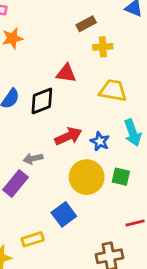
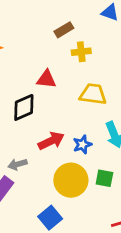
blue star: (100, 141) -> (82, 145), turned 30

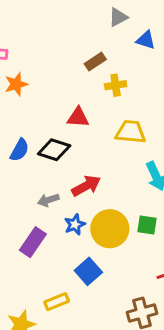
black diamond: (24, 107) -> (54, 150), turned 44
blue star: (82, 145) -> (75, 225), moved
gray arrow: (18, 164) -> (48, 200), moved

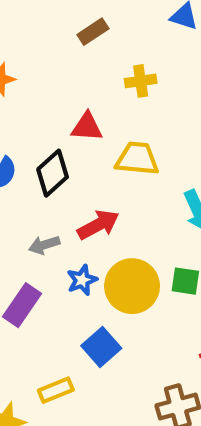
brown rectangle: (95, 62) -> (93, 32), moved
yellow trapezoid: (131, 132) -> (137, 159), moved
black diamond: (54, 150) -> (53, 173), turned -60

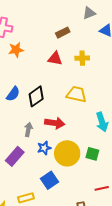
red triangle: (87, 127) -> (55, 59), moved
red arrow: (98, 225) -> (55, 123), turned 30
gray arrow: (44, 245) -> (28, 129), turned 112

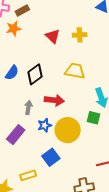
brown rectangle: (63, 33) -> (22, 11), moved
red triangle: (55, 59) -> (53, 36), turned 35
green square: (92, 154) -> (93, 118), moved

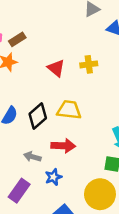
yellow trapezoid: (75, 71) -> (69, 110), moved
gray arrow: (28, 107) -> (32, 157), turned -80
yellow circle: (68, 130) -> (100, 194), moved

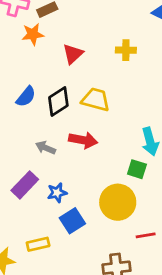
red triangle: (56, 68) -> (73, 54), moved, turned 30
blue star: (53, 177) -> (57, 193), moved

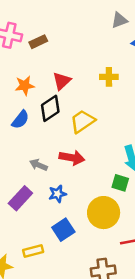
orange star: (33, 34) -> (25, 85), moved
yellow trapezoid: (96, 100) -> (83, 121), turned -48
black diamond: (58, 101) -> (50, 108), moved
blue star: (57, 193) -> (57, 194), moved

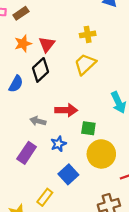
orange star: (25, 85) -> (23, 44), moved
yellow trapezoid: (83, 121) -> (85, 64), moved
green square: (120, 183) -> (88, 128), moved
yellow rectangle: (33, 251) -> (45, 197), turned -30

